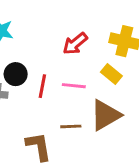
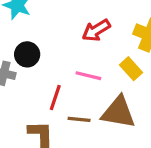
red line: (42, 86) -> (55, 98), moved
brown triangle: (105, 115) -> (118, 112), turned 32

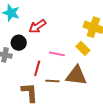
red arrow: (96, 30) -> (37, 26), moved

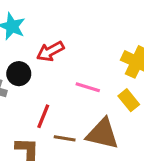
yellow rectangle: (83, 48) -> (129, 100), moved
pink line: (57, 54) -> (88, 87), moved

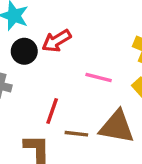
black circle: (19, 74) -> (24, 51), moved

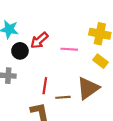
pink line: (99, 78) -> (69, 49), moved
brown triangle: (117, 127) -> (88, 88), turned -35

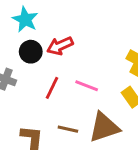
pink line: (69, 49) -> (87, 86), moved
red line: (45, 86) -> (52, 88), moved

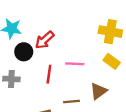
brown triangle: (104, 127) -> (98, 91), size x0.7

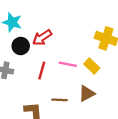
yellow rectangle: (112, 61) -> (92, 66), moved

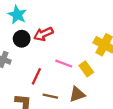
red line: (42, 71) -> (36, 76), moved

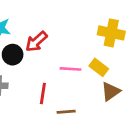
brown triangle: (77, 94) -> (111, 91), moved

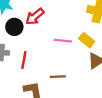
red line: (43, 94) -> (24, 60), moved

